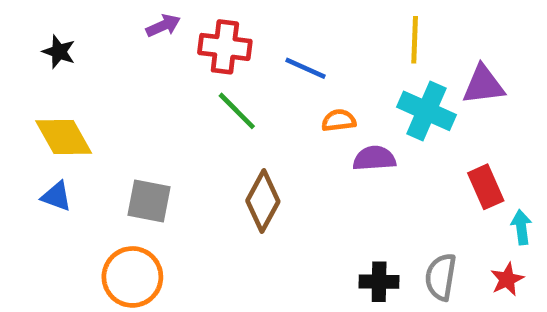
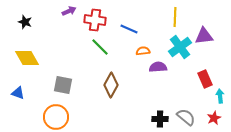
cyan cross: (426, 111) -> (180, 47), turned 30
blue triangle: (56, 196) -> (18, 93), moved
gray semicircle: (441, 277) -> (186, 117), turned 120

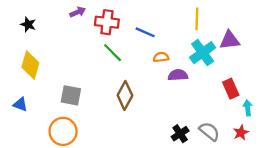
yellow diamond: (27, 58) -> (30, 65), turned 45
black cross: (160, 119) -> (180, 134), turned -35

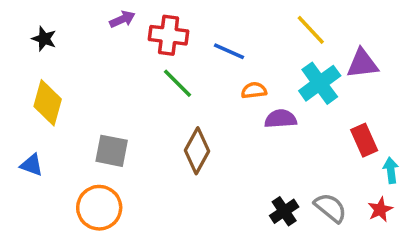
yellow line: (197, 19) -> (311, 30), turned -45

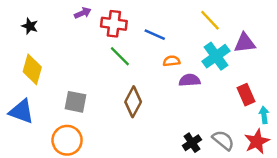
blue triangle: (32, 165) -> (21, 111), size x1.6
red star: (380, 209) -> (257, 141), size x1.5

